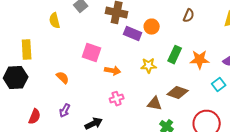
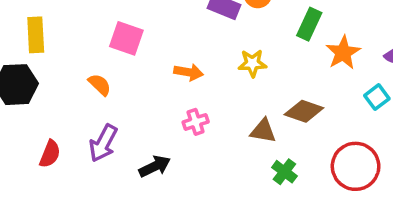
pink square: (92, 53) -> (126, 38), moved
green rectangle: (175, 55) -> (309, 24), moved
orange star: (200, 60) -> (343, 53), turned -30
purple arrow: (65, 111) -> (103, 143), size x1.5

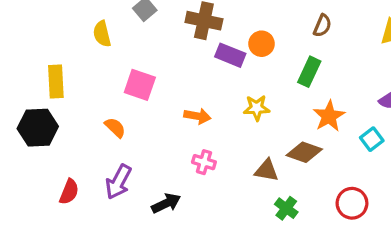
orange star: (343, 53) -> (329, 116), moved
pink cross: (196, 122) -> (204, 162), turned 35
red circle: (356, 166) -> (352, 203), size x0.7

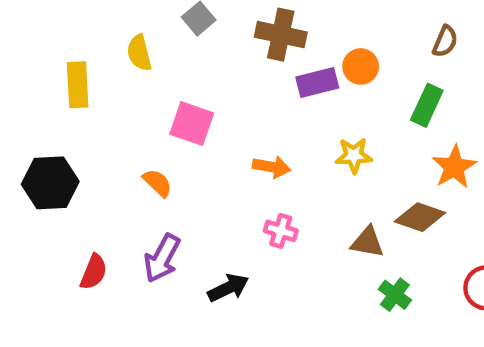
purple rectangle: (230, 55) -> (317, 82), turned -36
yellow rectangle: (56, 82) -> (78, 85), moved

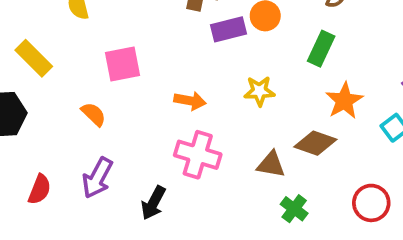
yellow rectangle: (78, 85) -> (34, 58), moved, turned -42
pink square: (192, 124) -> (122, 64), turned -30
pink cross: (281, 231) -> (198, 155), size x1.6
black arrow: (228, 288) -> (153, 203), turned 144

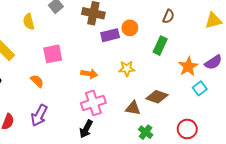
orange star: (344, 101) -> (188, 66), moved
pink cross: (198, 155) -> (93, 103), turned -35
black arrow: (153, 203) -> (86, 129), moved

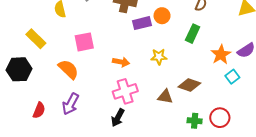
orange semicircle: (37, 81) -> (68, 69), size x1.5
green cross: (146, 132) -> (195, 121), moved, turned -32

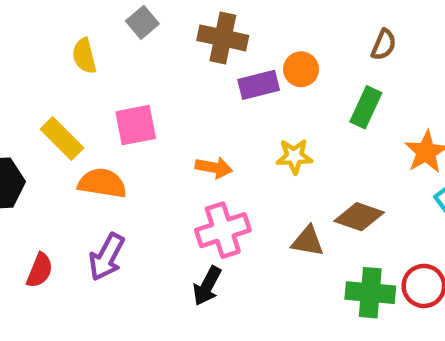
yellow rectangle: (36, 39) -> (62, 139), moved
orange semicircle: (68, 69) -> (102, 183), turned -35
green cross: (195, 121) -> (370, 293), size x1.5

